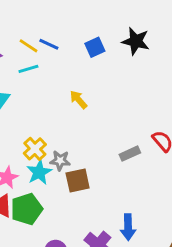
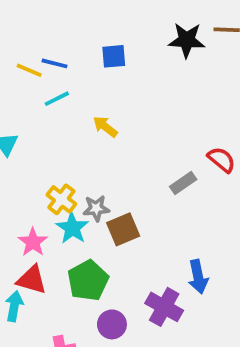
black star: (136, 41) -> (187, 40), moved
blue square: (95, 47) -> (114, 56), turned 30
cyan line: (28, 69) -> (57, 99), moved
green pentagon: (27, 209) -> (88, 280), moved

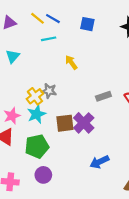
gray rectangle: (183, 183) -> (103, 96), moved
gray star: (96, 208) -> (49, 91), moved
blue arrow: (198, 277) -> (100, 162), turned 60
purple cross: (164, 307) -> (84, 123), moved

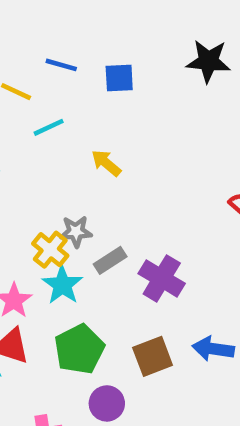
blue line: (53, 19) -> (61, 65), moved
gray rectangle: (103, 96) -> (110, 260), moved
brown square: (65, 123) -> (153, 356), moved
blue arrow: (100, 162) -> (213, 349), turned 48

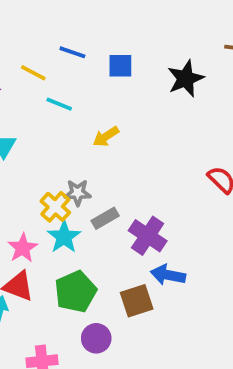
black star: (208, 61) -> (185, 79), moved, turned -30
cyan line: (49, 127) -> (59, 104), turned 44
yellow arrow: (106, 163) -> (106, 137), turned -76
blue arrow: (213, 349) -> (168, 275), moved

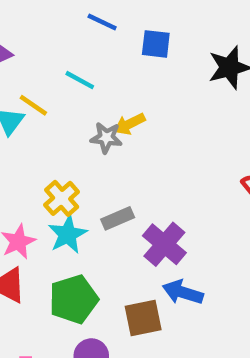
yellow line: (33, 73) -> (33, 105), moved
gray star: (78, 193) -> (106, 138), moved

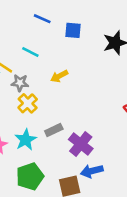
gray star: (106, 138) -> (20, 83), moved
yellow cross: (62, 198) -> (28, 103), moved
blue arrow: (183, 292) -> (92, 171), turned -30

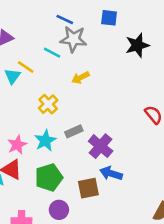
blue square: (73, 30) -> (109, 18), moved
gray star: (20, 83) -> (73, 39), moved, size x1.5
blue arrow: (92, 171) -> (111, 173), turned 30

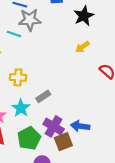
yellow arrow: (81, 78) -> (82, 47), moved
yellow cross: (48, 104) -> (18, 77), turned -35
purple cross: (101, 146) -> (54, 126), moved

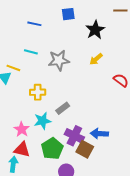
gray star: (30, 20) -> (59, 60), moved
cyan star: (21, 108) -> (42, 121), turned 30
brown square: (63, 142) -> (85, 149), turned -36

